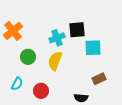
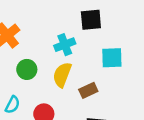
black square: (77, 30) -> (91, 20), moved
brown rectangle: (99, 79) -> (88, 90), moved

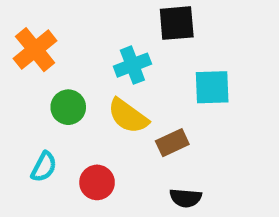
yellow semicircle: (62, 75) -> (128, 116), turned -75

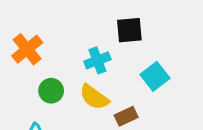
cyan square: (212, 87) -> (155, 76), turned -36

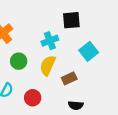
yellow semicircle: (94, 97) -> (48, 65), turned 78

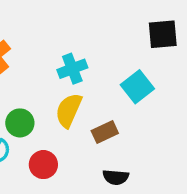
black square: (71, 20) -> (163, 34), moved
green circle: (19, 61) -> (20, 123), moved

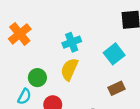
brown rectangle: (105, 132) -> (117, 88), moved

